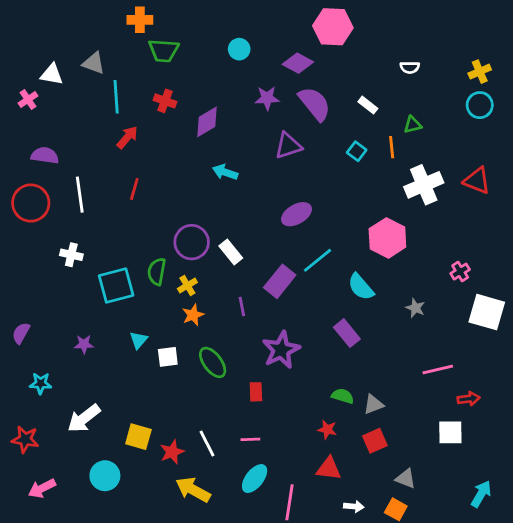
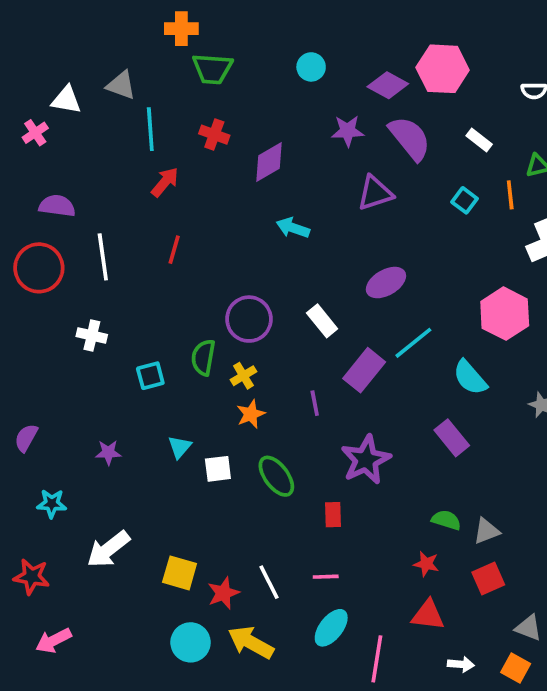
pink hexagon: (333, 27) -> (443, 69), moved
white rectangle: (231, 252) -> (322, 321), moved
cyan square: (116, 286) -> (150, 376), size x0.6
cyan circle: (105, 476) -> (191, 642), moved

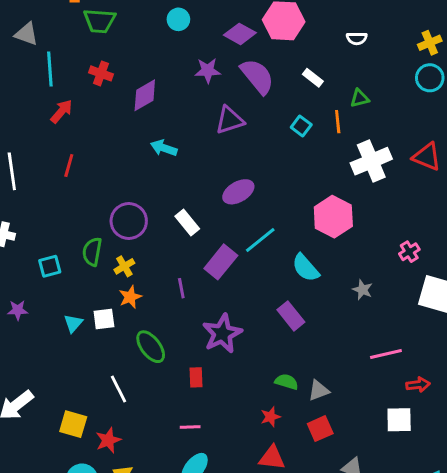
purple star: (108, 452) -> (18, 310), moved
white square: (218, 469) -> (104, 319), moved
red star: (426, 564) -> (270, 417), turned -30
white line: (269, 582) -> (119, 389), moved

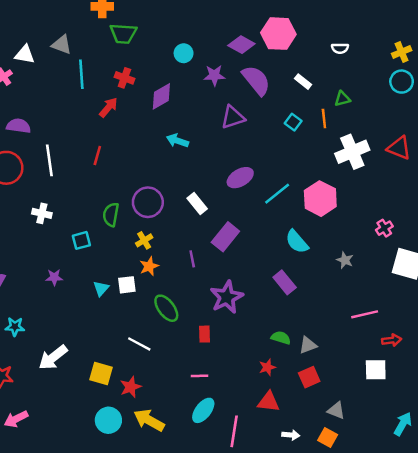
cyan circle: (178, 19) -> (184, 53), moved
red arrow: (62, 111) -> (108, 107), moved
cyan line: (260, 240) -> (277, 194), moved
green semicircle: (92, 252) -> (111, 215), moved
white line: (119, 389) -> (139, 344), turned -35

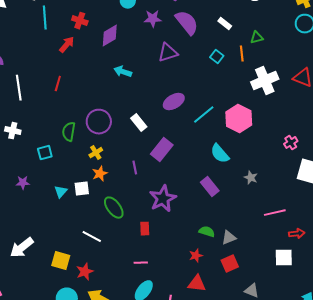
gray star: (345, 260) -> (251, 178), moved

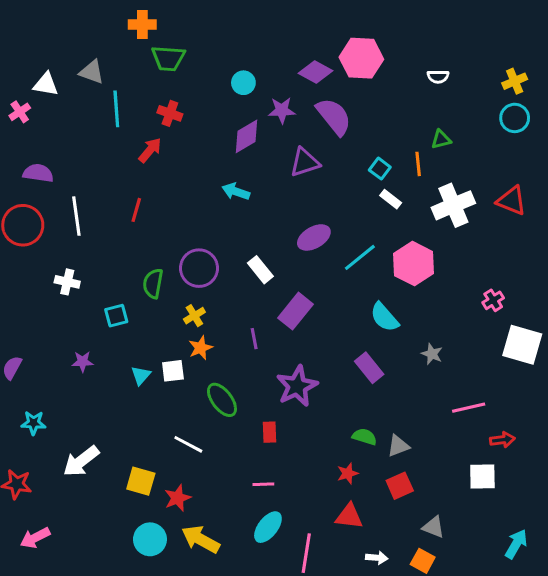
white rectangle: (225, 24) -> (391, 199), moved
purple diamond: (110, 36) -> (246, 136), moved

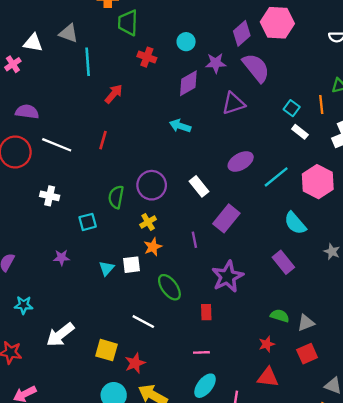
green trapezoid: (168, 58) -> (128, 23), turned 88
purple diamond: (315, 72) -> (242, 33), turned -70
red cross: (170, 113) -> (147, 57), moved
white line: (76, 216) -> (57, 145), turned -60

